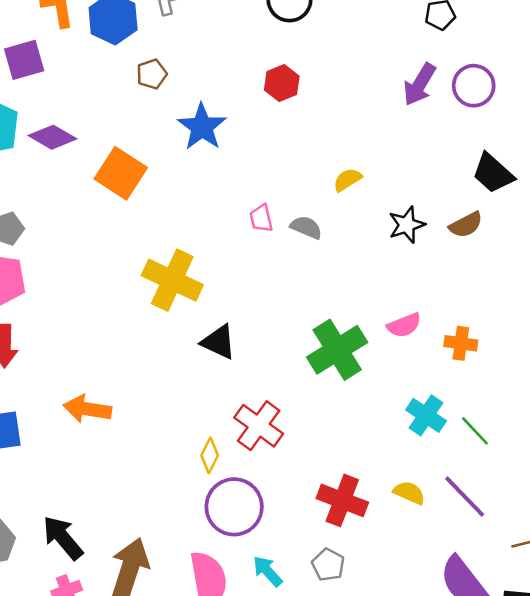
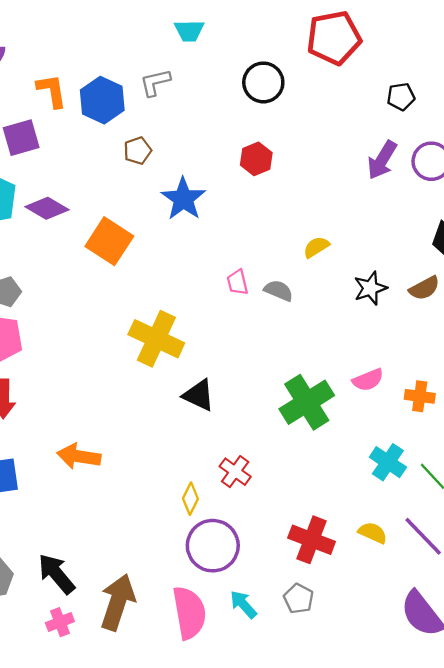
red cross: (259, 426) -> (235, 472), size x0.7

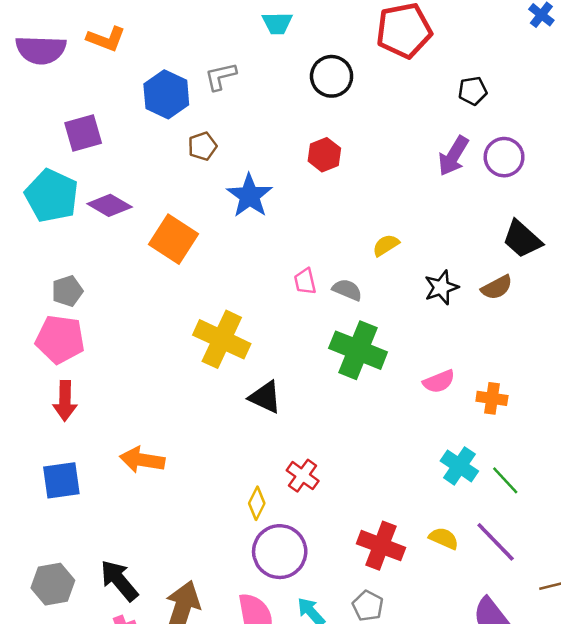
cyan trapezoid: (189, 31) -> (277, 23), moved
orange L-shape: (52, 91) -> (106, 39), moved, turned 120
green cross: (307, 402) -> (358, 350), moved, turned -36

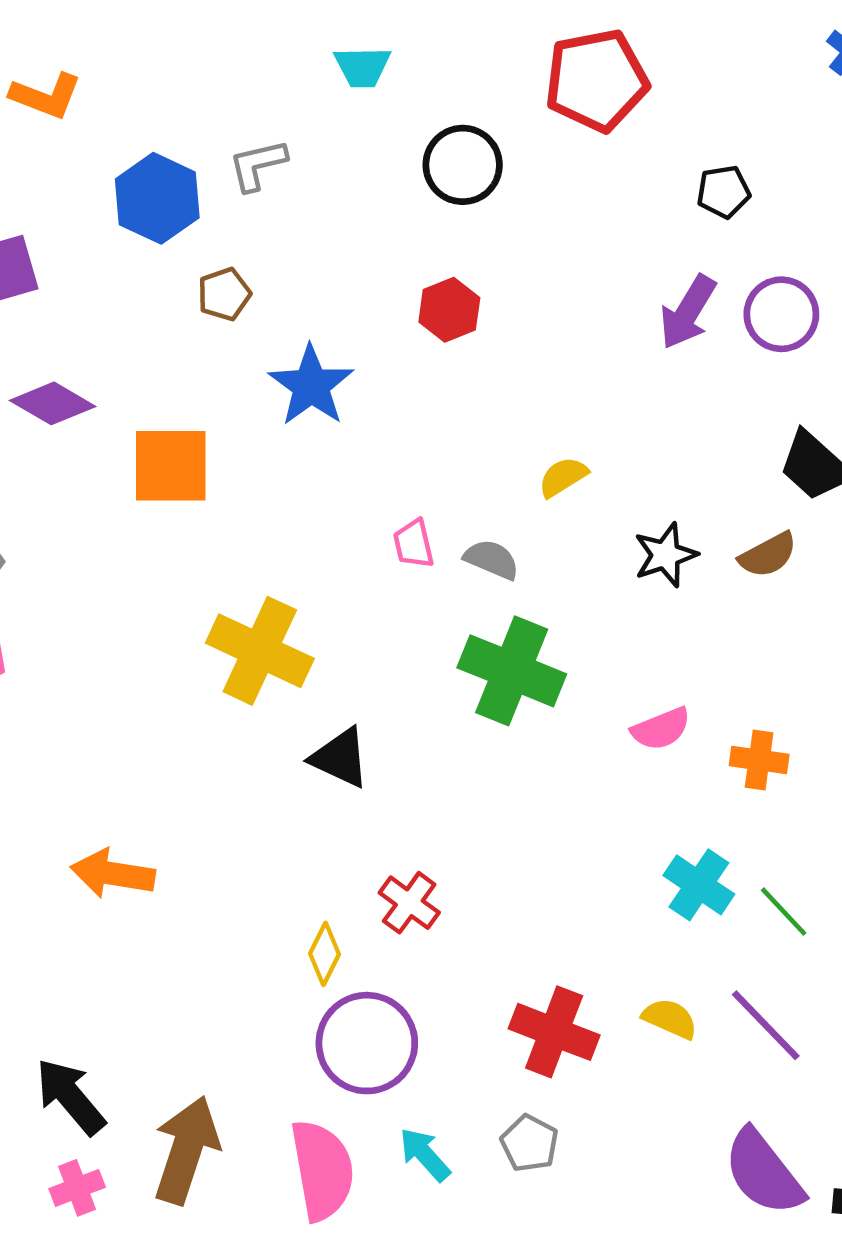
orange square: (174, 239) -> (171, 466), turned -33

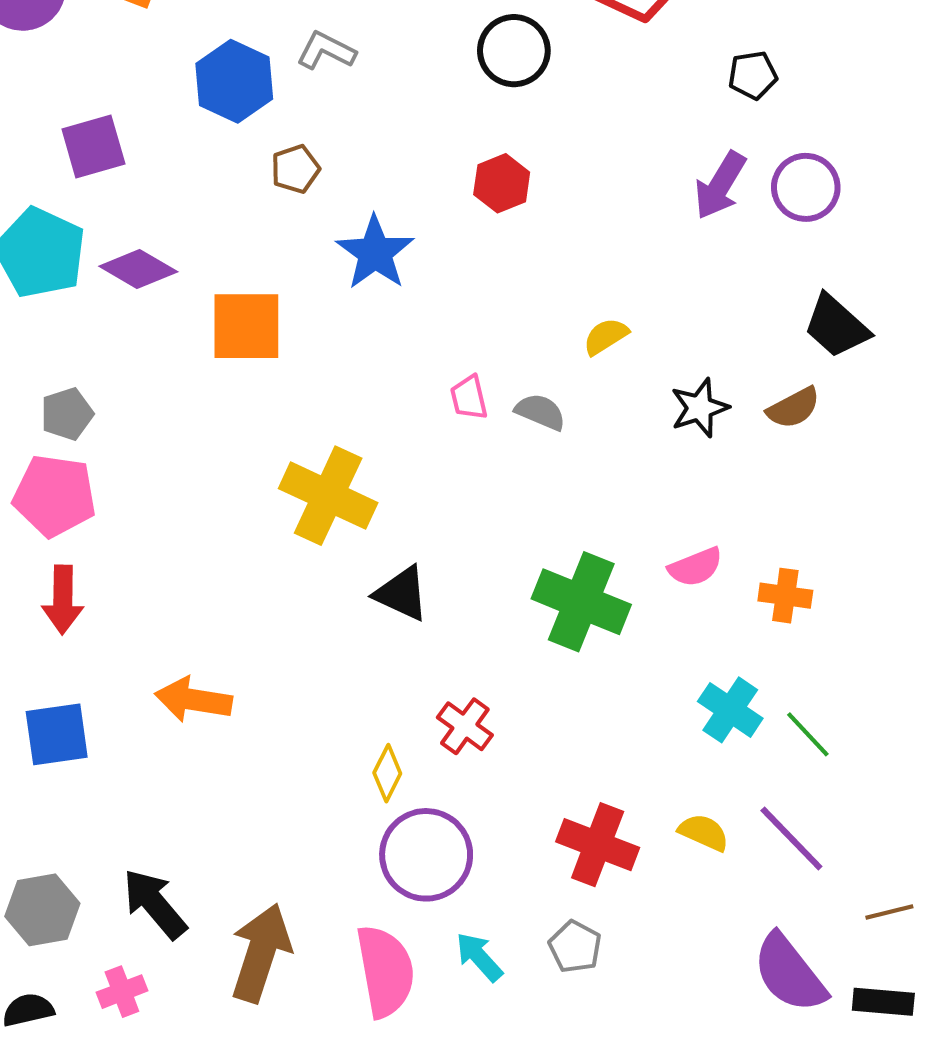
gray L-shape: (258, 165) -> (326, 51), turned 40
green cross: (512, 671) -> (581, 602), moved
pink cross: (77, 1188) -> (122, 992), moved

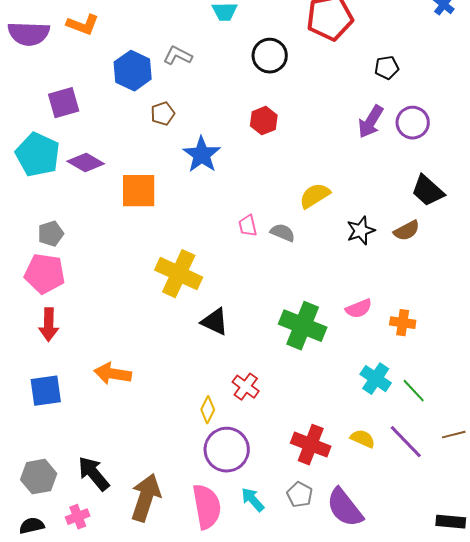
yellow semicircle: (606, 336) -> (315, 196), size x1.4
brown line: (889, 912) -> (454, 435), moved
purple semicircle: (789, 973) -> (345, 508), moved

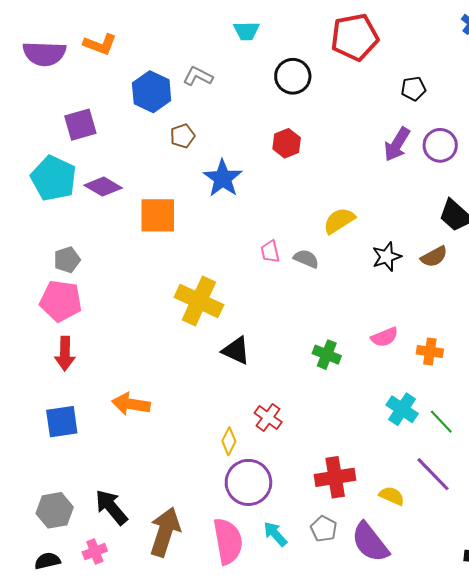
green cross: (303, 326) -> (327, 355), size x0.6
yellow semicircle: (363, 439) -> (392, 496), moved
red cross: (311, 445) -> (335, 477), turned -30

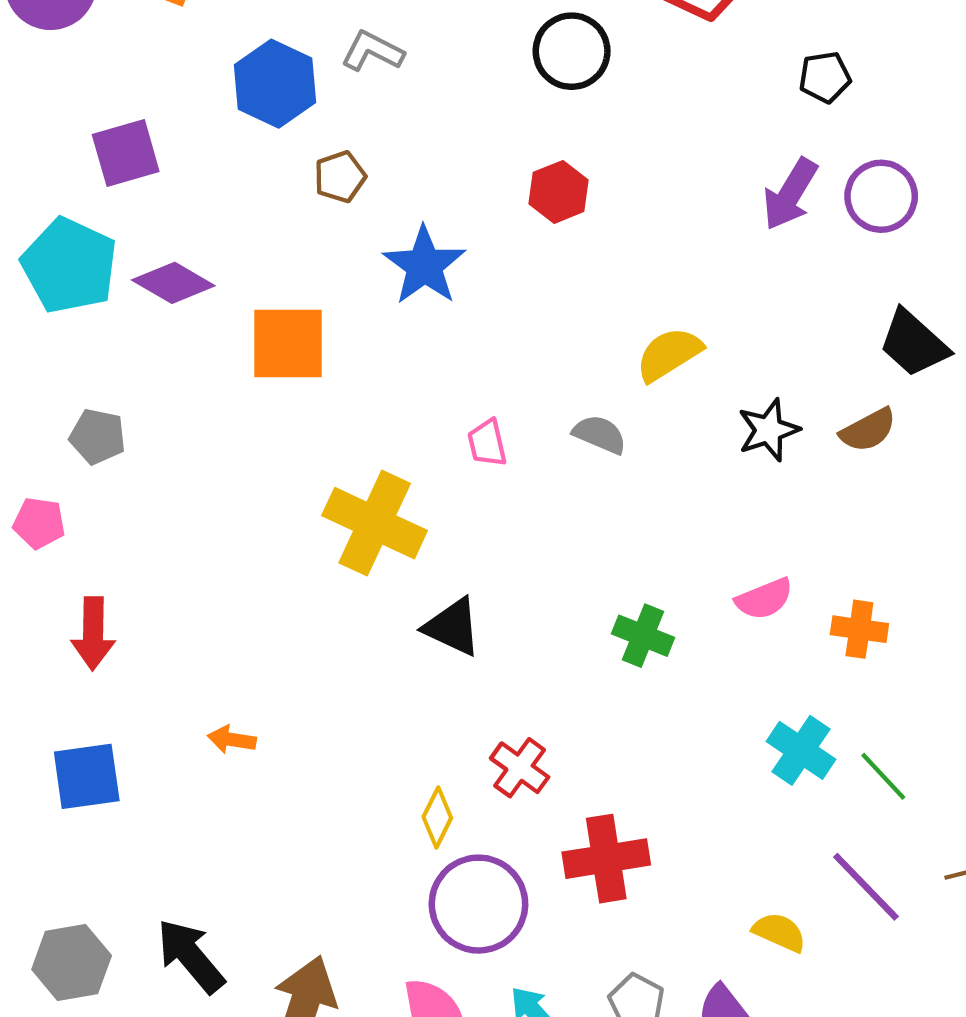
pink trapezoid: (270, 252) -> (487, 443), moved
gray pentagon: (67, 260) -> (98, 437), turned 30
pink pentagon: (61, 301) -> (39, 523), moved, size x0.6
orange arrow: (131, 404) -> (232, 740), size x0.6
red cross: (335, 477) -> (606, 859), moved

